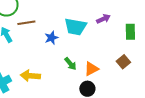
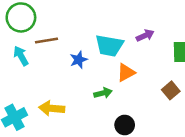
green arrow: (70, 64) -> (103, 93), turned -64
orange triangle: (91, 69) -> (126, 73), moved

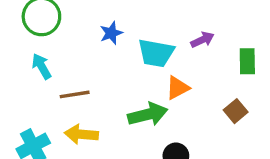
brown line: (47, 41) -> (75, 94), moved
blue star: (79, 60) -> (111, 33), moved
green arrow: (103, 93) -> (148, 114), size x1.6

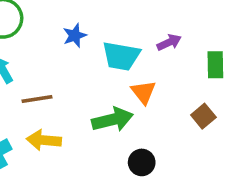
orange triangle: (178, 88) -> (143, 92), turned -40

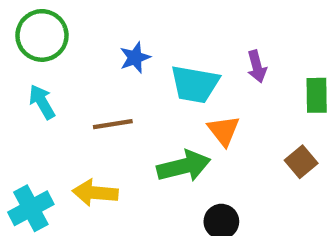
purple arrow: (169, 42) -> (257, 66), turned 100
brown line: (37, 99) -> (113, 124), moved

